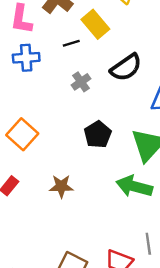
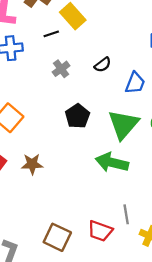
black semicircle: (126, 67) -> (103, 65), moved, size x0.6
brown star: (61, 186) -> (32, 164), moved

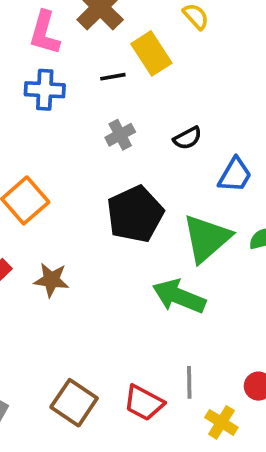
black pentagon: (77, 116) -> (135, 214), size x1.4

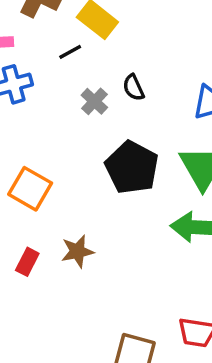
black semicircle: (188, 138) -> (134, 88), moved, turned 112

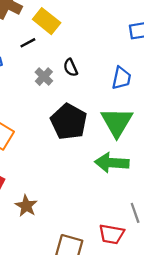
brown star: (77, 251) -> (26, 206), moved, turned -30

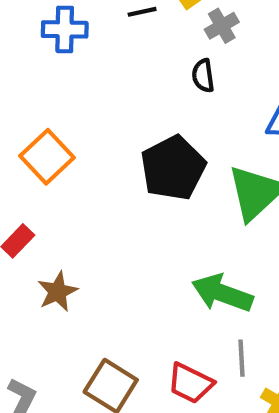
gray cross: (44, 77) -> (222, 26), moved
green arrow: (112, 163) -> (222, 293), moved

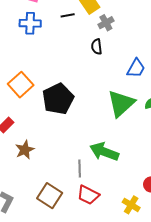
black pentagon: (173, 168) -> (58, 99), moved
gray line: (241, 358) -> (80, 168), moved

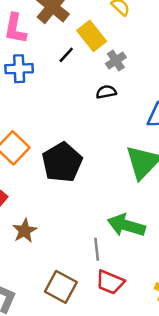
black line: (68, 15) -> (66, 55), turned -32
black semicircle: (97, 47) -> (106, 92), turned 91

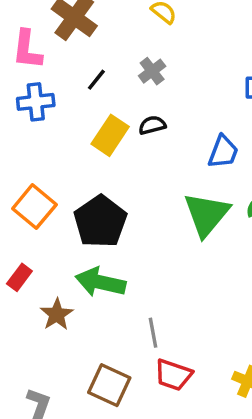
yellow rectangle: (92, 36) -> (110, 135), moved, turned 76
gray cross: (116, 60) -> (152, 71), moved
green arrow: (126, 225) -> (100, 282), moved

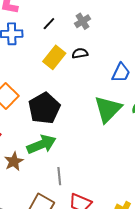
green arrow: (100, 282) -> (41, 144), turned 140
gray line: (153, 333) -> (59, 176), moved

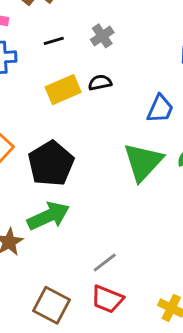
black line: (49, 24) -> (54, 41), turned 32
yellow rectangle: (54, 57) -> (63, 90), turned 30
gray line: (59, 176) -> (105, 262), moved, turned 60

